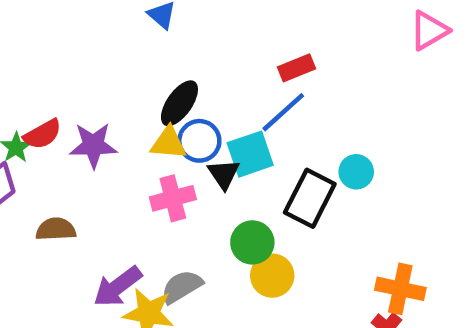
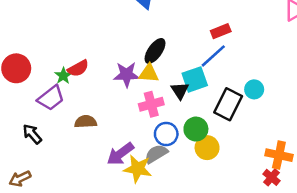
blue circle: (199, 141) -> (166, 134), moved
purple star: (93, 145) -> (127, 75), moved

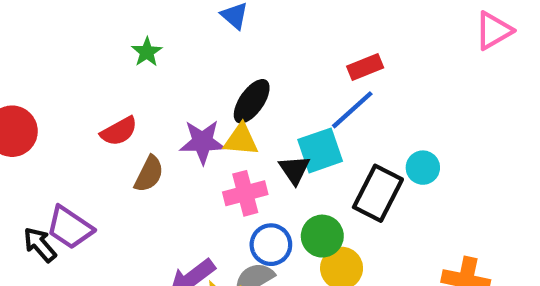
green star: (63, 76) -> (147, 52), moved
purple trapezoid: (51, 98) -> (70, 228), moved, turned 72
brown semicircle: (86, 122) -> (149, 174), moved, turned 120

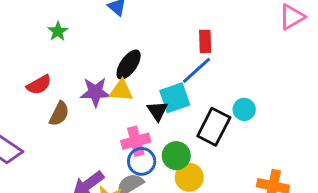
red rectangle: (365, 67) -> (205, 41), turned -70
pink cross: (245, 193) -> (136, 141), moved

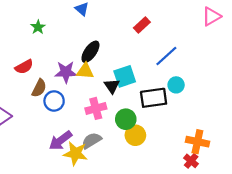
red rectangle: (205, 41) -> (142, 25), moved, turned 49
blue line: (196, 70) -> (166, 56), moved
black rectangle: (214, 127) -> (154, 98), turned 55
blue circle: (142, 161) -> (54, 101), moved

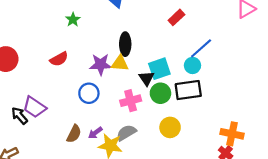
black ellipse: (90, 52) -> (125, 44), turned -35
cyan circle: (176, 85) -> (192, 65), moved
brown semicircle: (39, 88) -> (74, 134), moved
green circle: (126, 119) -> (160, 93), moved
purple arrow: (60, 141) -> (95, 133), size x0.6

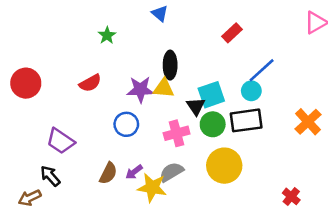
black arrow: (19, 116) -> (50, 176), moved
yellow circle: (170, 127) -> (224, 166), size x1.4
orange cross: (232, 134) -> (308, 122), moved, turned 35

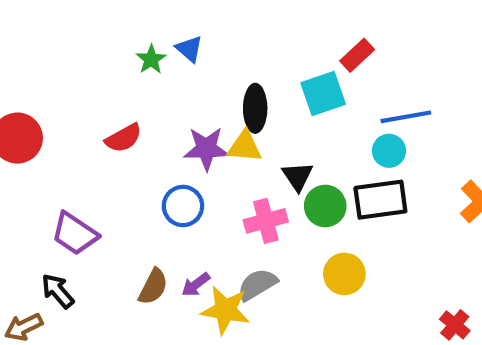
blue triangle: (160, 13) -> (189, 49), moved
blue line: (262, 70) -> (406, 117), turned 32
cyan square: (211, 95) -> (323, 93), moved
yellow circle: (224, 166) -> (344, 274), size x0.7

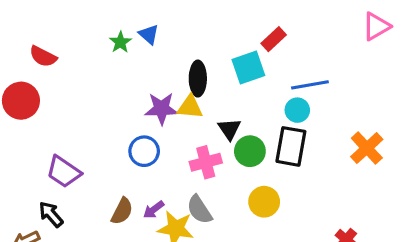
red semicircle: (124, 138) -> (43, 56), moved, turned 56
black rectangle: (380, 200) -> (291, 146), turned -72
gray semicircle: (257, 285) -> (199, 210), turned -92

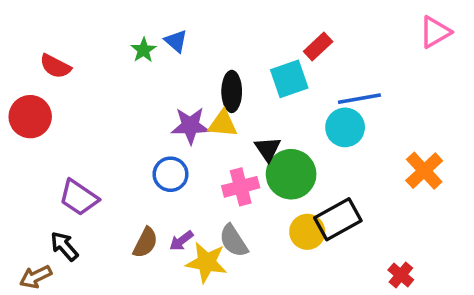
cyan circle: (297, 110) -> (345, 127), size x1.4
black rectangle: (291, 146) -> (338, 219), moved, turned 51
green circle: (250, 151) -> (291, 174), size x1.4

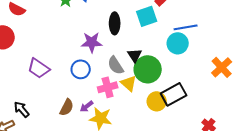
yellow triangle: (223, 124) -> (129, 83), moved, turned 36
pink cross: (241, 187) -> (108, 87), moved
purple trapezoid: (79, 198) -> (39, 68), moved
gray semicircle: (233, 241) -> (116, 65), moved

